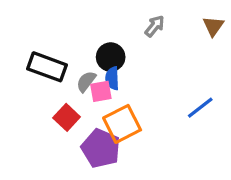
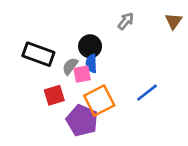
blue line: (200, 108) -> (147, 93), moved
red square: (67, 117) -> (54, 95), turned 30

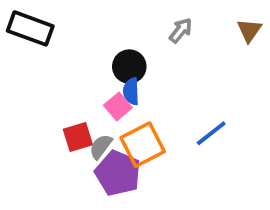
black rectangle: (38, 54) -> (30, 28), moved
gray semicircle: (70, 66) -> (101, 147), moved
pink square: (82, 74) -> (118, 107), turned -30

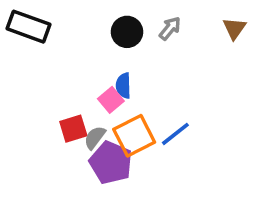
black circle: (129, 67) -> (127, 32), moved
blue line: (211, 133) -> (175, 134), moved

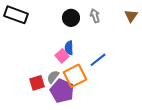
gray arrow: (170, 28) -> (95, 16), turned -56
red square: (73, 129) -> (37, 83), moved
blue line: (175, 134) -> (98, 60), moved

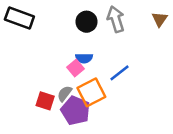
gray arrow: (95, 16) -> (116, 19), size x1.5
blue semicircle: (69, 48) -> (84, 58), turned -88
red square: (37, 83) -> (45, 101), turned 35

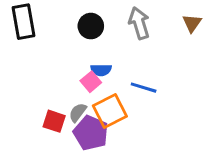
black rectangle: (19, 18) -> (23, 22), turned 60
black circle: (86, 22) -> (91, 26), moved
blue line: (119, 73) -> (144, 88), turned 55

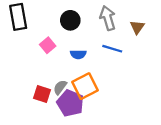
brown triangle: (192, 23) -> (137, 27), moved
pink square: (91, 82) -> (48, 45), moved
blue line: (144, 88) -> (112, 49), moved

